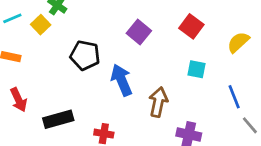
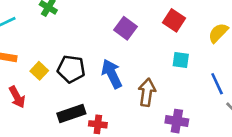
yellow square: (41, 25) -> (39, 71), moved
black pentagon: (85, 55) -> (71, 69), moved
black rectangle: (58, 119) -> (71, 114), moved

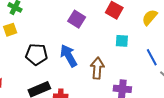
yellow square: (39, 71) -> (10, 30), moved, turned 32

